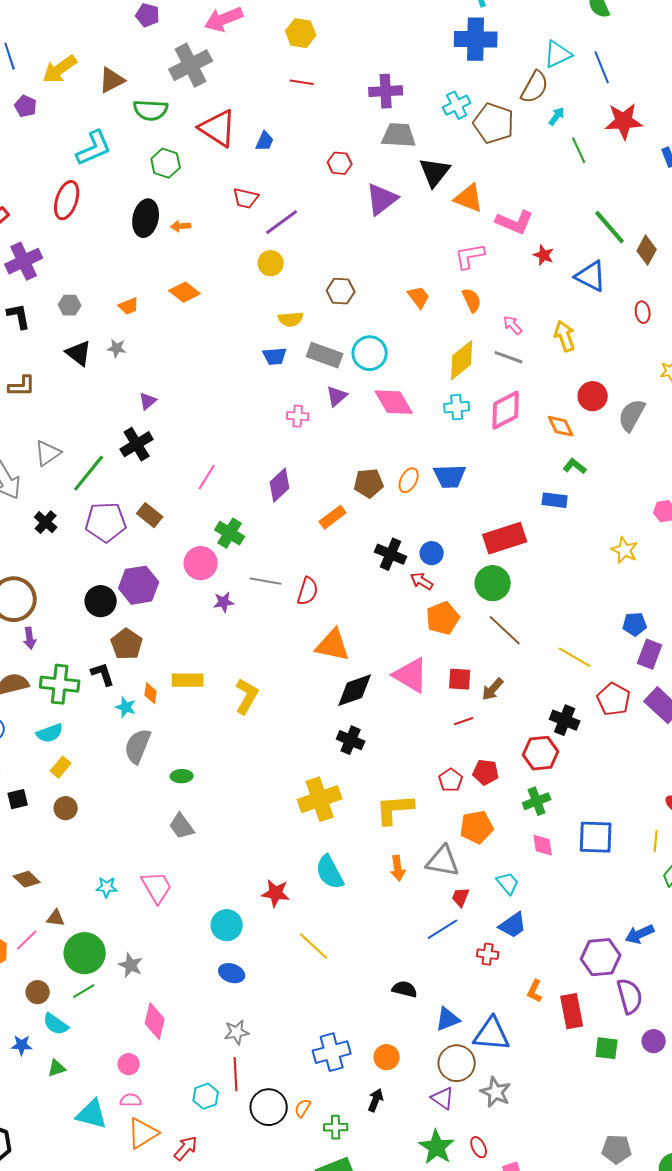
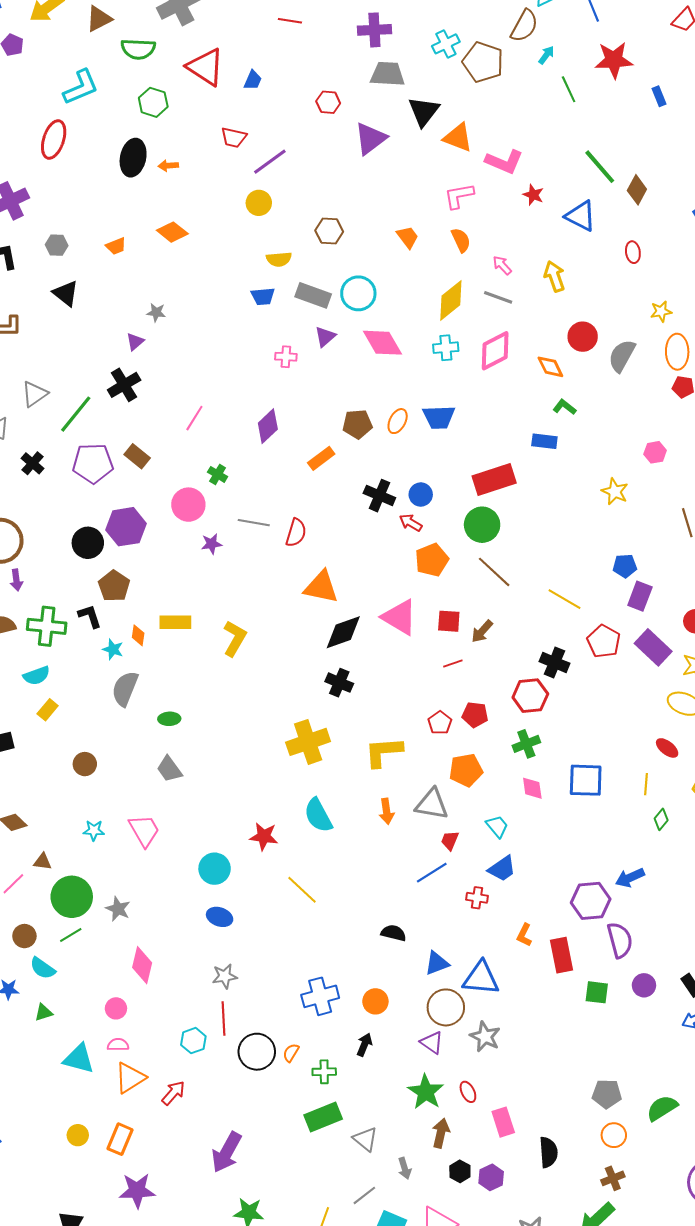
gray star: (117, 348) -> (156, 312), moved
green cross: (230, 533) -> (218, 474), size x0.7
brown circle: (66, 808) -> (85, 764), moved

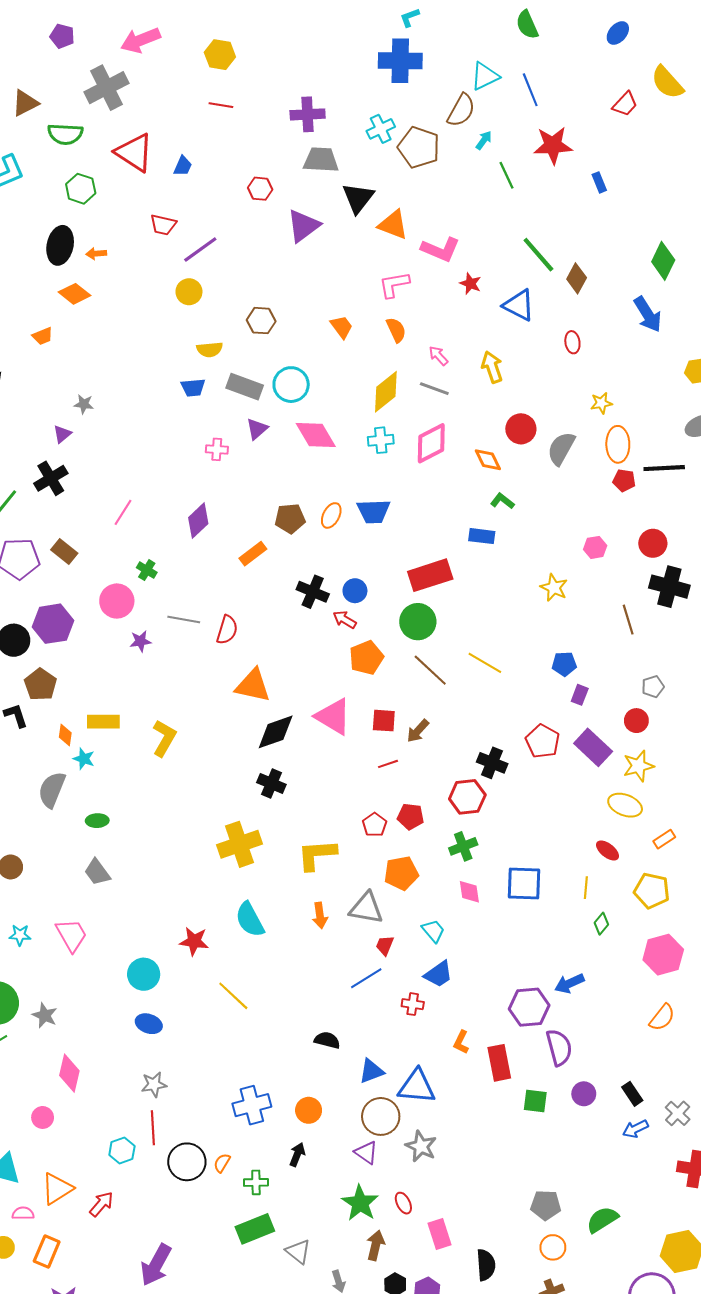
orange diamond: (172, 232) -> (75, 294), moved
purple rectangle: (640, 596) -> (580, 695), size x0.7
yellow line: (565, 599) -> (485, 663), moved
cyan star: (113, 649) -> (84, 759), moved
pink semicircle: (118, 1045) -> (23, 1213), moved

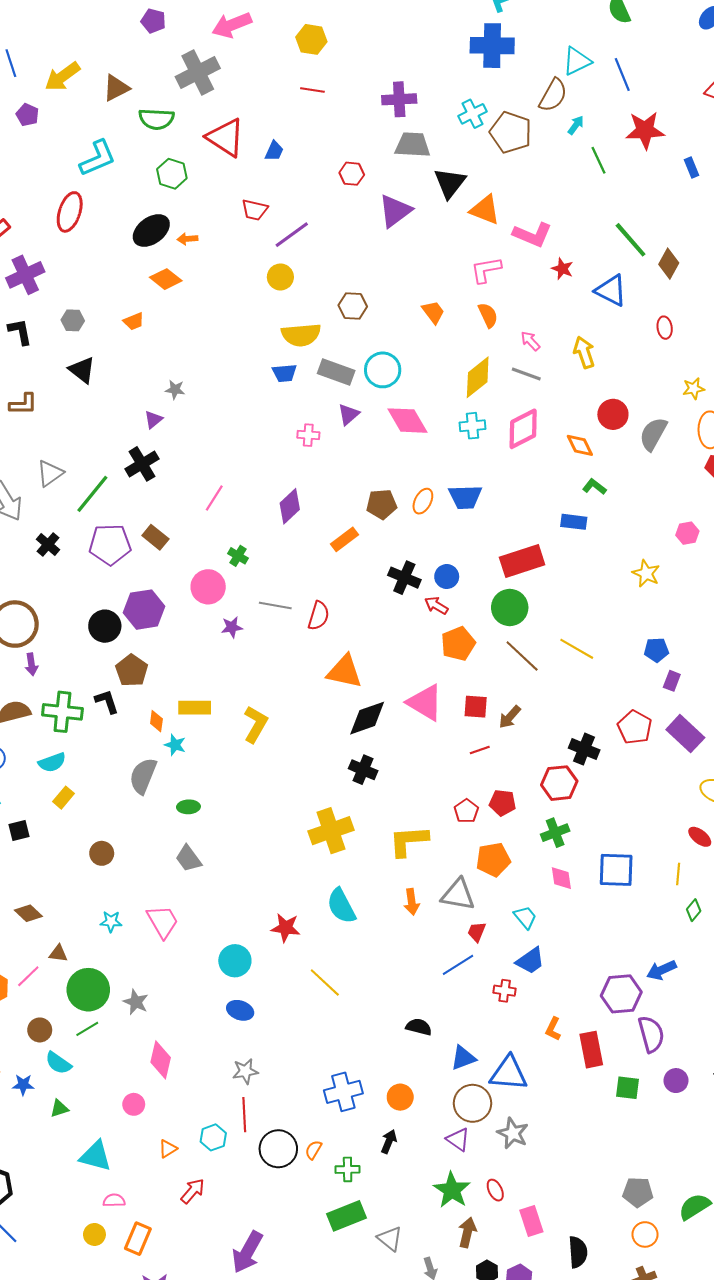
black ellipse: (60, 245) -> (151, 230), turned 42
yellow semicircle: (210, 349) -> (301, 335), size x1.5
orange triangle: (57, 1189) -> (168, 1149), moved, size x0.6

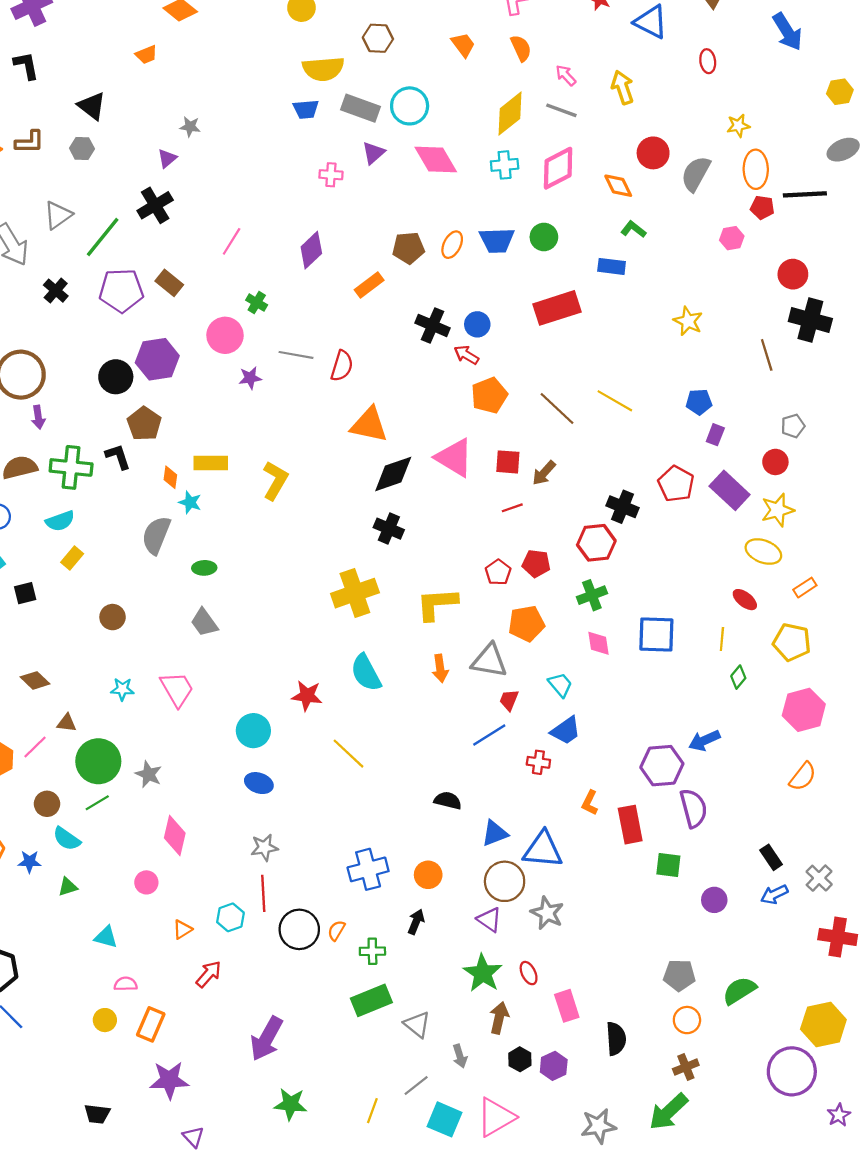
gray hexagon: (73, 320) -> (82, 149), moved
pink hexagon: (687, 533) -> (732, 238), moved
green circle: (510, 608) -> (544, 237), moved, size x0.7
purple circle: (676, 1081) -> (714, 900), moved
cyan triangle: (96, 1156) -> (106, 937), size x0.7

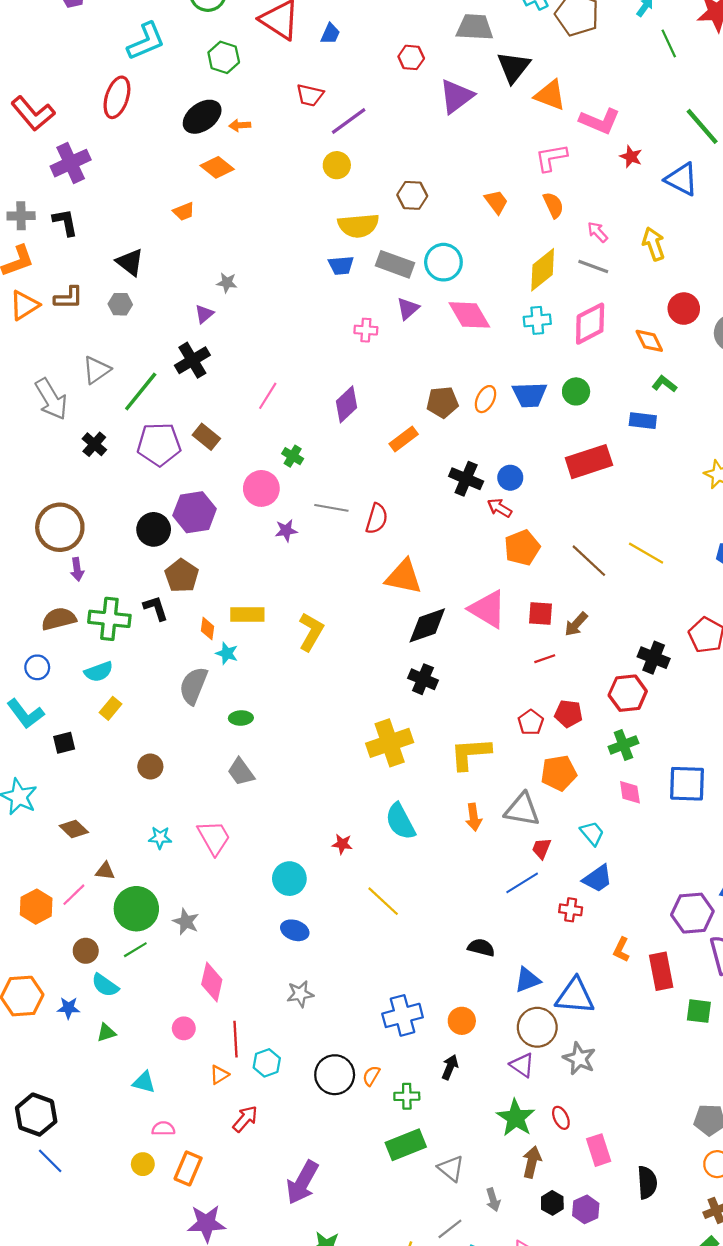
red star: (307, 696) -> (342, 844), size x0.7
red line: (263, 893) -> (235, 1039), moved

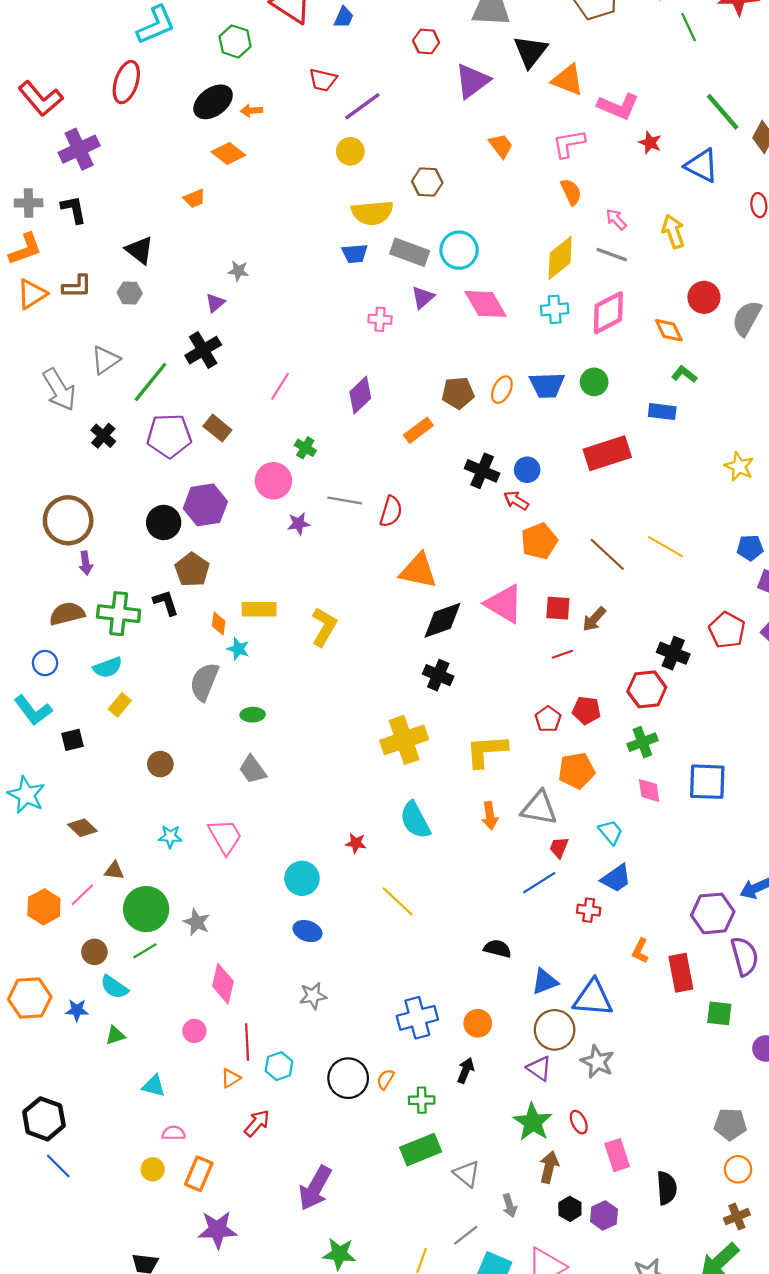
orange trapezoid: (496, 202) -> (501, 146), moved

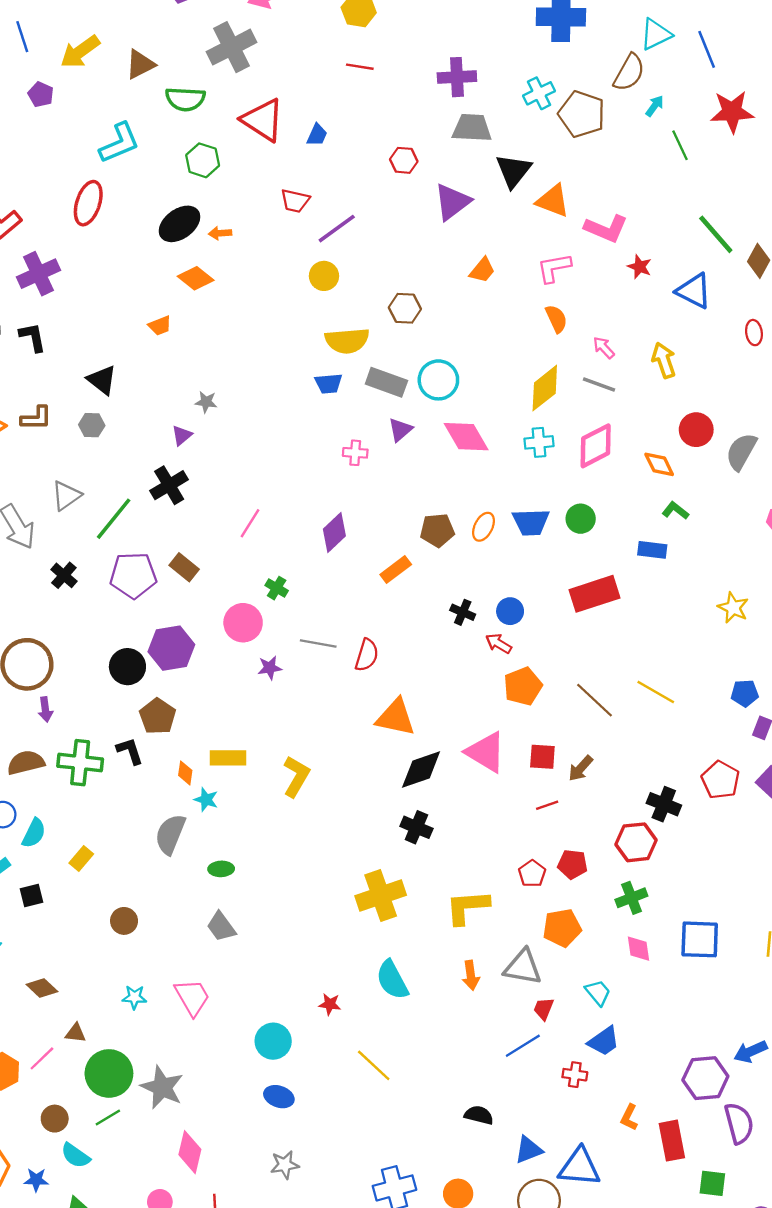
orange trapezoid: (501, 146) -> (482, 270), turned 76
black cross: (482, 471) -> (463, 612), size x0.7
cyan semicircle: (108, 667) -> (34, 833), moved, turned -44
gray star: (197, 922) -> (162, 1087), size x1.5

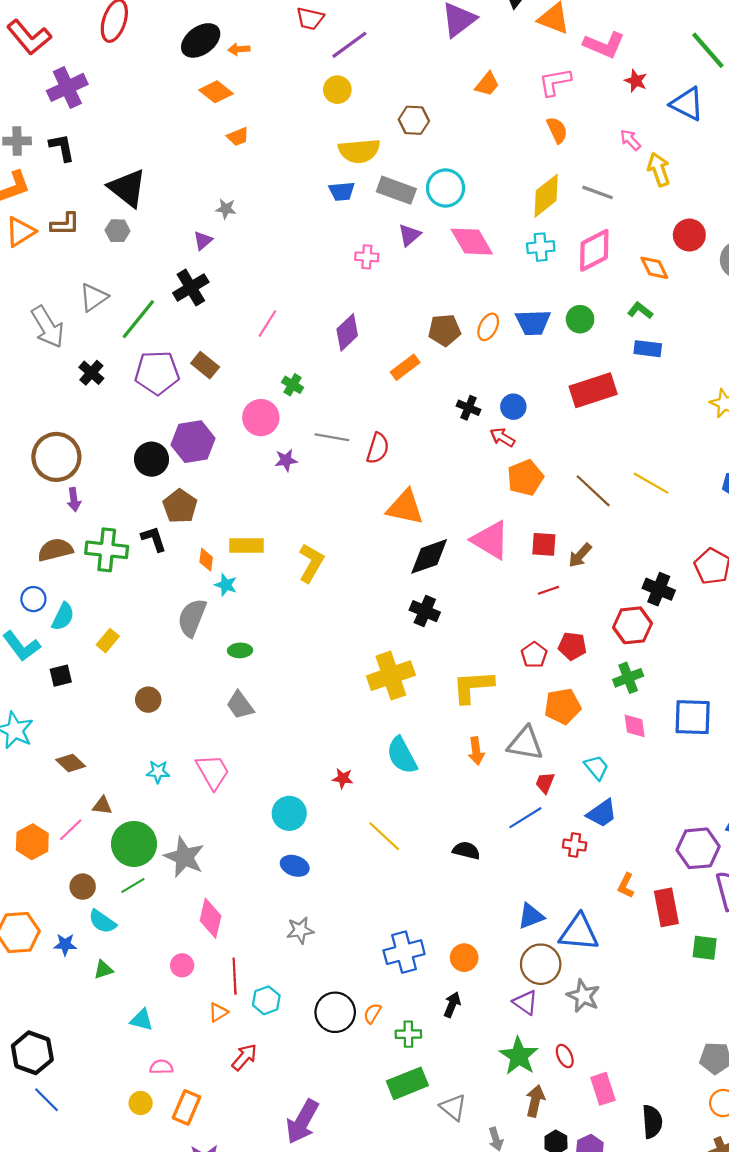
orange trapezoid: (160, 326) -> (238, 137), moved
pink arrow: (604, 348) -> (630, 140), moved
black triangle: (102, 380) -> (127, 188), size x1.4
green L-shape: (675, 511) -> (640, 310), moved
black semicircle: (479, 1115) -> (466, 850), moved

